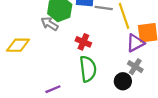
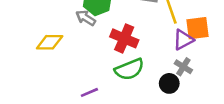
red cross: (83, 42) -> (124, 38), size x1.5
green semicircle: (88, 69) -> (129, 69), turned 75

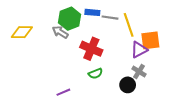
yellow diamond: (50, 42) -> (22, 32), moved
green semicircle: (129, 69) -> (95, 74), size x0.6

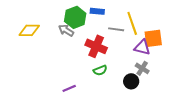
gray line: (110, 18) -> (116, 29), moved
purple triangle: (139, 50) -> (142, 47), turned 42

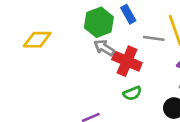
blue rectangle: (97, 11) -> (128, 14), turned 56
gray arrow: (66, 30) -> (104, 48), moved

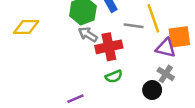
red cross: (127, 61) -> (109, 47), turned -35

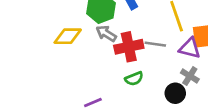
gray line: (134, 26) -> (155, 44), moved
yellow diamond: (26, 27) -> (68, 36), moved

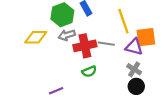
gray arrow: (106, 33) -> (67, 35), turned -49
black circle: (175, 93) -> (136, 86), moved

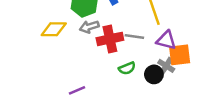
orange square: (146, 37) -> (180, 55), moved
green semicircle: (89, 71) -> (127, 68), moved
black circle: (136, 86) -> (154, 74), moved

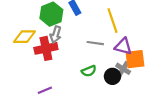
gray arrow: (89, 27) -> (56, 34), turned -56
red cross: (110, 39) -> (46, 48), moved

